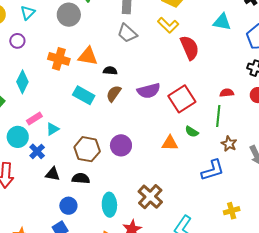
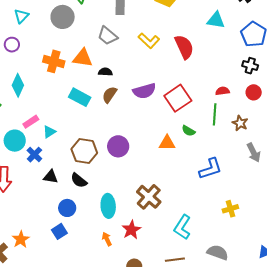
yellow L-shape: (168, 25) -> (149, 41), moved
gray trapezoid: (127, 33) -> (108, 36), moved
brown star: (229, 144) -> (240, 123), moved
black semicircle: (81, 178) -> (79, 180), turned -144

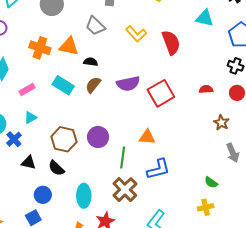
green line: (215, 114) -> (123, 158), moved
pink rectangle: (31, 122) -> (27, 89), moved
green semicircle: (188, 131) -> (211, 182), moved
blue L-shape: (210, 169) -> (158, 169), moved

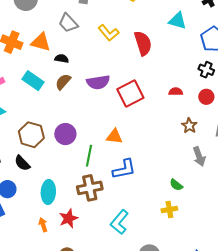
brown cross: (125, 190) -> (90, 188), turned 30

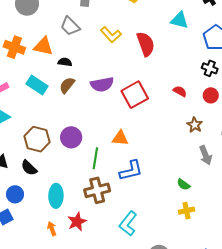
red semicircle: (176, 92) -> (180, 91), turned 32
yellow cross: (169, 209) -> (187, 211), moved

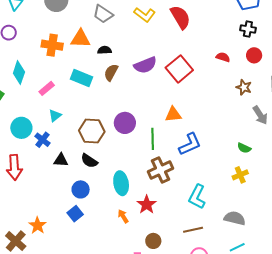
yellow cross: (187, 211) -> (240, 175), moved

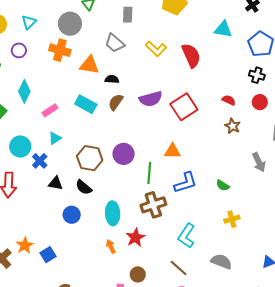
orange cross: (52, 45) -> (60, 50), moved
brown star: (244, 87) -> (233, 126), moved
green semicircle: (244, 148) -> (223, 185), moved
blue square: (75, 214) -> (48, 255), moved
brown line: (193, 230) -> (179, 268), turned 48

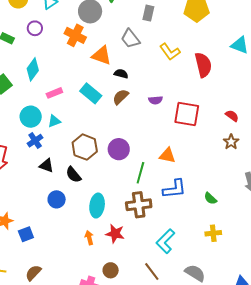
purple semicircle: (151, 99) -> (155, 100), size x0.6
red square: (184, 107) -> (187, 114), turned 32
cyan circle: (20, 146) -> (31, 117), moved
red star: (135, 238) -> (115, 234), turned 30

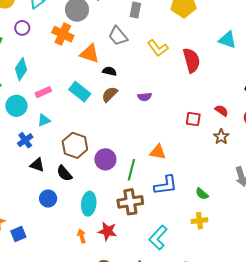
red square: (187, 114) -> (193, 119), moved, size x0.6
cyan circle: (31, 117) -> (16, 106), moved
purple circle: (119, 149) -> (105, 159), moved
yellow cross: (213, 233) -> (199, 221), moved

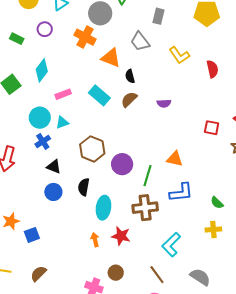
red semicircle: (192, 60) -> (212, 69), size x0.7
black semicircle: (110, 71) -> (130, 76), turned -120
cyan circle: (16, 106) -> (40, 118), moved
black semicircle: (64, 173) -> (84, 187), moved, turned 48
blue circle: (48, 199) -> (53, 192), moved

